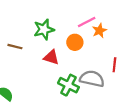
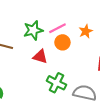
pink line: (87, 22) -> (57, 28), moved
gray semicircle: (92, 79) -> (85, 93), moved

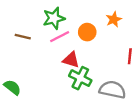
pink line: (57, 28) -> (60, 37), moved
red triangle: (40, 57) -> (71, 60), moved

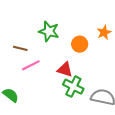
green star: (54, 18) -> (49, 31), turned 30
pink line: (60, 37) -> (31, 65), moved

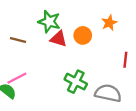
pink line: (31, 65) -> (17, 78), moved
red triangle: (65, 70) -> (58, 39), moved

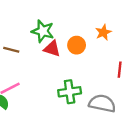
green cross: (76, 82) -> (70, 92), turned -35

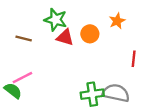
green cross: (70, 92) -> (92, 94), moved

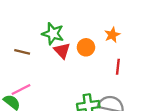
red triangle: (65, 37) -> (62, 51), turned 30
red line: (134, 59) -> (118, 67), moved

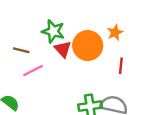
orange circle: (86, 47) -> (88, 46), size x1.6
pink line: (21, 90) -> (33, 70), moved

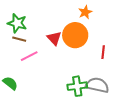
green star: (53, 31) -> (17, 23), moved
orange star: (115, 32) -> (85, 12), moved

